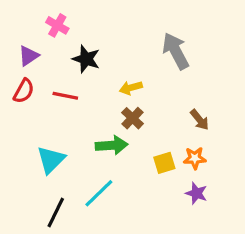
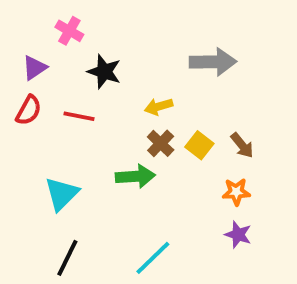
gray arrow: (176, 51) -> (213, 62), turned 117
yellow square: (164, 163) -> (199, 145), moved, turned -35
cyan line: (99, 193) -> (153, 258), moved

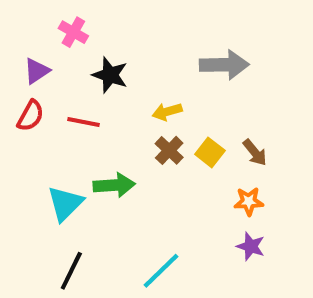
green arrow: (135, 176) -> (114, 185), moved

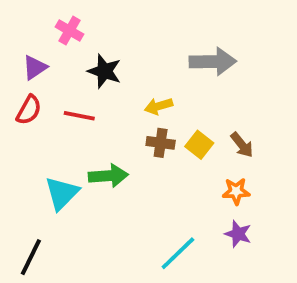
brown cross: (169, 150) -> (161, 143), turned -36
black line: (71, 271) -> (31, 257), moved
cyan line: (161, 271) -> (178, 253), moved

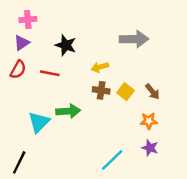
pink cross: (70, 31) -> (28, 20), moved, turned -35

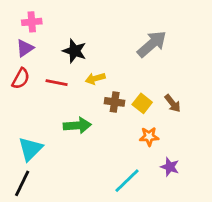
gray arrow: (134, 39) -> (152, 44), turned -40
yellow arrow: (100, 67) -> (95, 79), moved
orange star: (149, 121) -> (149, 136), moved
cyan triangle: (39, 122) -> (30, 149), moved

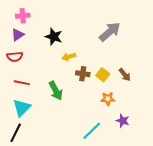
red semicircle: (21, 79) -> (15, 57), turned 56
red line: (57, 83) -> (22, 83), moved
green arrow: (77, 125) -> (56, 91), turned 66

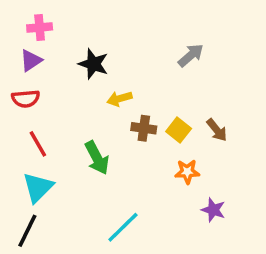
gray arrow: (110, 32) -> (191, 55), size x0.7
red line: (22, 83) -> (38, 144), turned 49
cyan line: (92, 131) -> (123, 227), moved

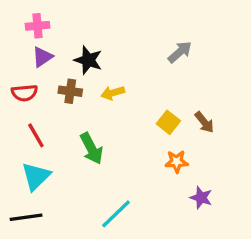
purple triangle: (31, 60) -> (42, 57), moved
brown cross: (144, 128) -> (70, 91), moved
black line: (27, 231) -> (26, 217), turned 56

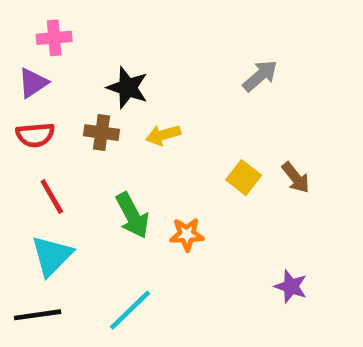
purple triangle: (42, 57) -> (33, 83), moved
orange star: (177, 162) -> (187, 234), moved
cyan line: (116, 214) -> (130, 310), moved

